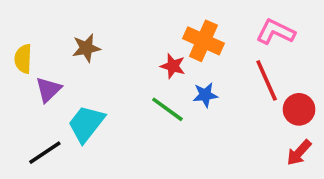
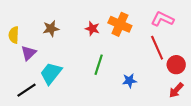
red star: (173, 66) -> (92, 29), moved
blue star: (205, 95) -> (129, 81), moved
green line: (167, 109) -> (99, 65), turned 72

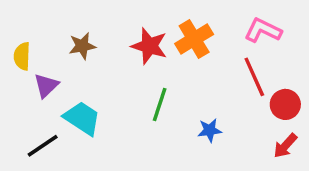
orange cross: (120, 24) -> (194, 39), turned 35
red star: (92, 29) -> (149, 46), size x1.5
cyan trapezoid: (51, 73) -> (82, 118), turned 85

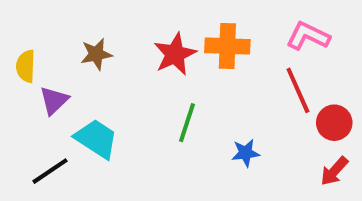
orange cross: (194, 39) -> (227, 46), turned 33
red star: (149, 46) -> (175, 54), turned 30

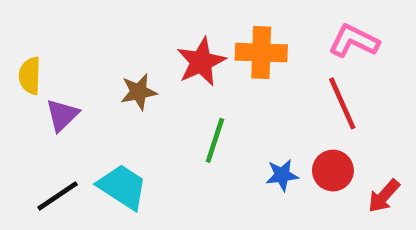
brown star: (96, 54) -> (139, 92), moved
red circle: (334, 123) -> (333, 171), moved
cyan trapezoid: (96, 139) -> (122, 187), moved

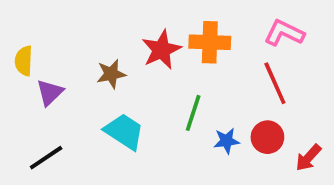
green line: (215, 140) -> (193, 113), moved
cyan trapezoid: (122, 187) -> (124, 132), moved

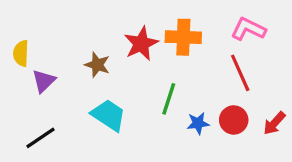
brown star: (111, 74) -> (97, 65), turned 30
red arrow: (308, 158) -> (274, 123), moved

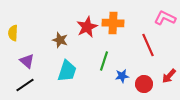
pink L-shape: (248, 29) -> (165, 18), moved
purple triangle: (44, 81) -> (27, 61), moved, turned -35
cyan trapezoid: (109, 115) -> (67, 71), turned 75
red circle: (234, 120) -> (144, 84), moved

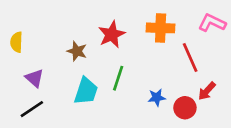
orange cross: (113, 23) -> (161, 28), moved
green line: (104, 61) -> (118, 78), moved
red arrow: (169, 76) -> (207, 91), moved

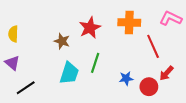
purple triangle: (34, 78) -> (12, 63), moved

